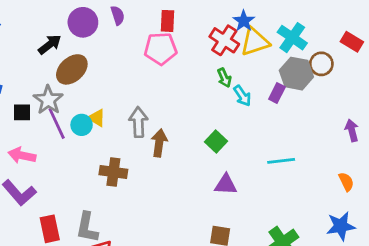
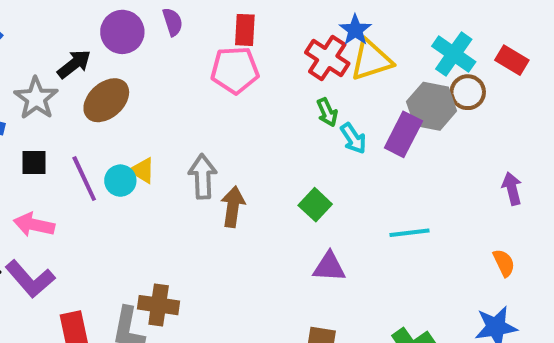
cyan cross: (292, 38) -> (454, 54), moved
purple rectangle: (277, 93) -> (403, 134), size x1.5
gray star: (48, 100) -> (36, 98), moved
brown cross: (113, 172) -> (159, 305), moved

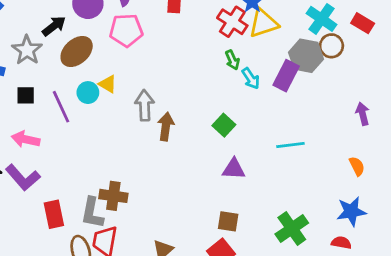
pink pentagon: (235, 70) -> (126, 30), moved
yellow triangle: (142, 170) -> (108, 84), moved
cyan circle: (120, 181) -> (88, 93), moved

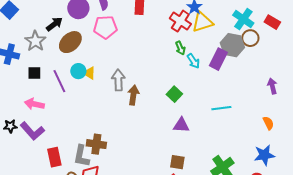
yellow triangle: (108, 84) -> (89, 73), moved

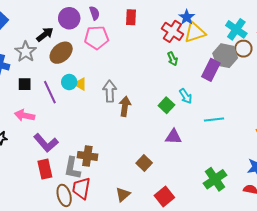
cyan arrow: (193, 61) -> (186, 96), moved
purple L-shape: (32, 131) -> (46, 143), moved
brown square: (177, 162) -> (144, 163), moved, turned 35

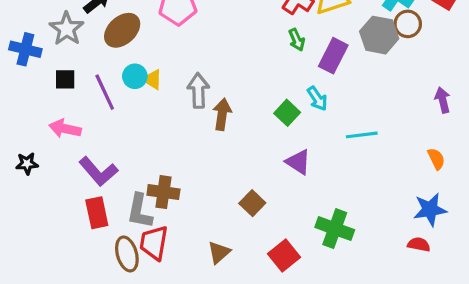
purple rectangle: (211, 70) -> (333, 56), moved
purple triangle: (173, 137) -> (298, 162), turned 30
green cross: (215, 179) -> (335, 229), moved, turned -35

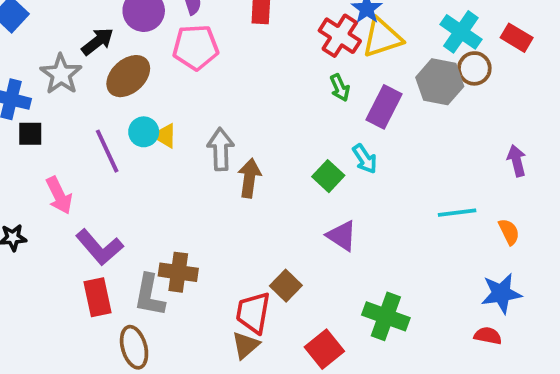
black square: (65, 79) -> (30, 134), moved
pink arrow: (65, 129) -> (59, 195), turned -128
cyan line: (362, 135) -> (457, 213), moved
red trapezoid: (154, 243) -> (253, 313), moved

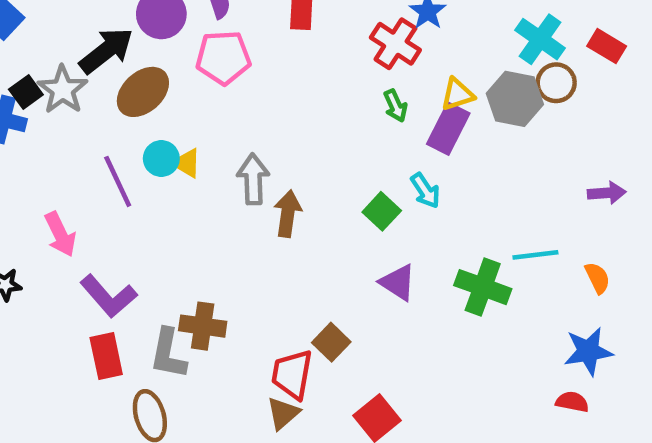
yellow triangle: (382, 38) -> (457, 94), moved, size x0.7
black arrow: (98, 41) -> (106, 51), size x1.4
black square: (30, 134) -> (26, 92), moved, turned -36
purple arrow: (517, 161) -> (607, 193), turned 100
green cross: (386, 316) -> (483, 287), moved

